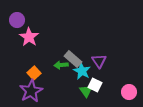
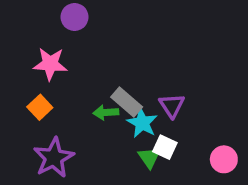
purple circle: (17, 20) -> (75, 17), moved
pink star: (29, 37) -> (50, 64), turned -30
orange square: (34, 73) -> (40, 107), moved

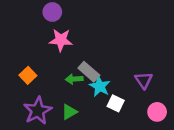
pink star: (50, 64) -> (61, 40), moved
purple triangle: (172, 106) -> (144, 80), moved
green triangle: (149, 158) -> (69, 112), moved, turned 35

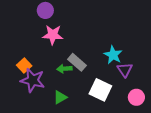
cyan star: (100, 86) -> (113, 55), moved
white square: (116, 103) -> (100, 90), size x1.5
purple star: (38, 111) -> (33, 80), moved, turned -30

